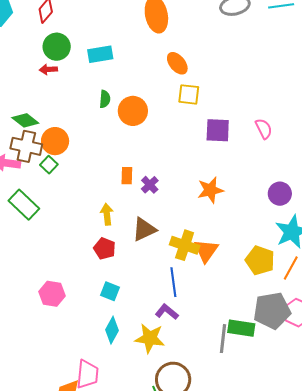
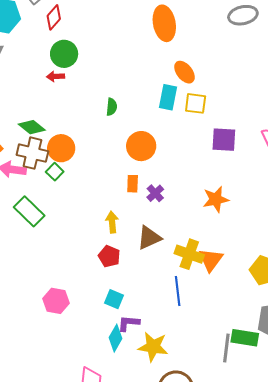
cyan rectangle: (100, 54) -> (168, 97), moved, turned -70
orange circle: (133, 111) -> (141, 146), moved
purple L-shape: (167, 312) -> (129, 323), moved, turned -35

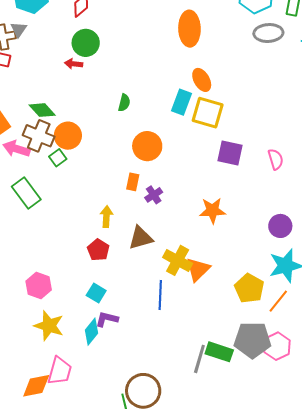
yellow square: (196, 103) -> (208, 113), size x1.4
yellow star: (153, 347) -> (49, 326), moved

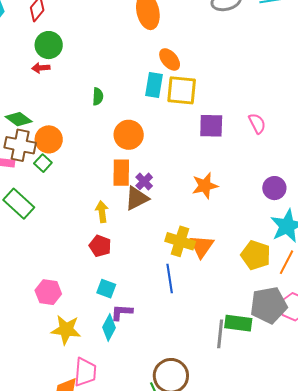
orange rectangle: (133, 182) -> (121, 173), size x1.5
brown triangle: (141, 238) -> (137, 198), moved

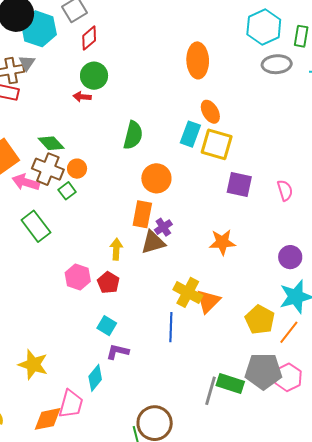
green semicircle: (98, 97) -> (133, 135), size x1.6
orange circle: (49, 139) -> (77, 169), size x0.7
pink hexagon: (48, 292) -> (78, 277), moved
cyan diamond: (109, 328) -> (95, 378), moved
yellow star: (66, 330) -> (33, 365), moved

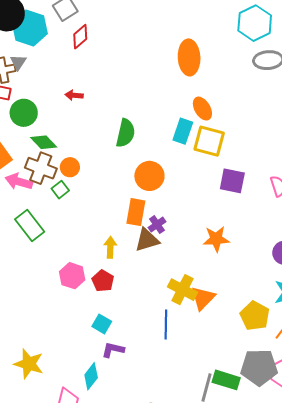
green circle: (94, 76) -> (24, 113), moved

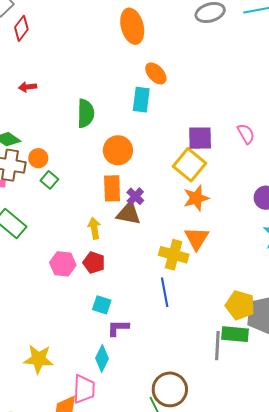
yellow square: (209, 141) -> (190, 165), moved, turned 36
green square: (60, 190) -> (49, 180), moved
brown triangle: (147, 240) -> (129, 213), turned 40
orange triangle: (203, 298) -> (197, 238), moved
yellow pentagon: (255, 316) -> (240, 305), moved

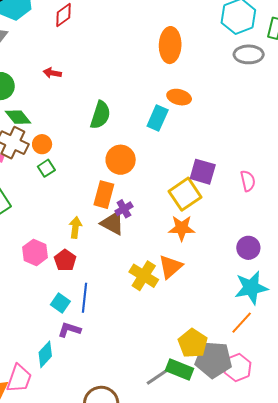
orange ellipse: (156, 73) -> (179, 97), turned -50
blue line: (165, 292) -> (85, 298), moved
gray line: (217, 346) -> (159, 375), turned 36

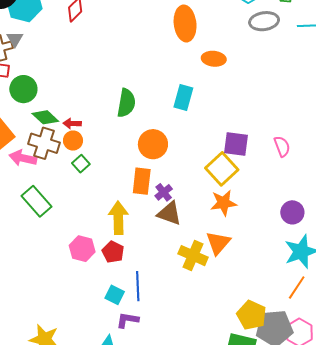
red arrow: (52, 73) -> (72, 123), moved
orange ellipse: (179, 97) -> (214, 59), moved
brown triangle: (113, 223) -> (169, 213), moved
yellow arrow: (75, 227) -> (118, 218), size x1.5

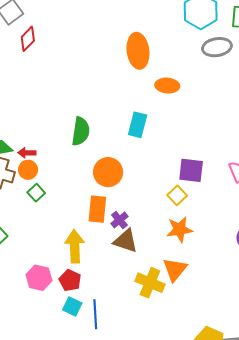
yellow square: (222, 169) -> (177, 195), size x0.6
cyan square: (115, 295) -> (72, 306), moved

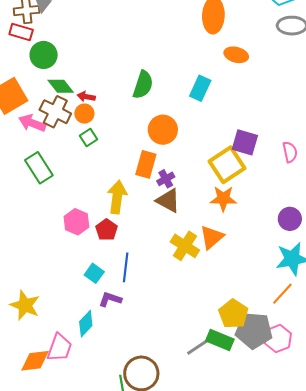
yellow square: (177, 195) -> (227, 165), size x1.8
cyan square: (72, 306) -> (94, 273), moved

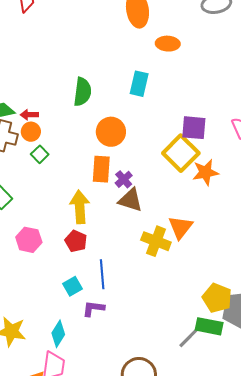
orange star: (223, 199) -> (205, 172), moved
pink hexagon: (76, 222) -> (29, 240), moved
cyan square: (94, 273) -> (73, 286), turned 36
cyan diamond: (86, 324) -> (58, 334), moved

